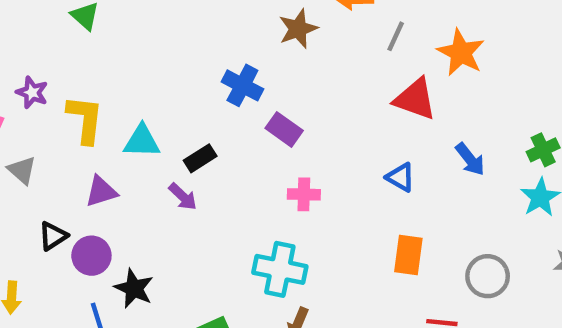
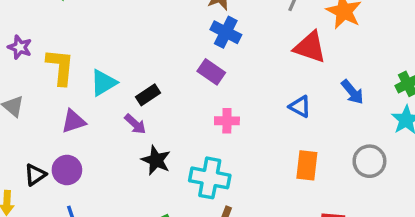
blue cross: (242, 85) -> (226, 32), moved
cyan triangle: (142, 141) -> (104, 83), turned -32
black triangle: (53, 236) -> (35, 175), moved
gray circle: (488, 276) -> (369, 161), moved
black star: (134, 288) -> (156, 160), moved

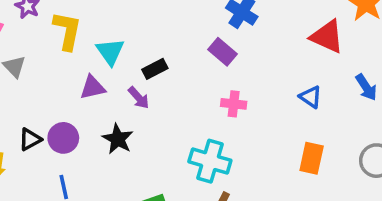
cyan triangle: (104, 83) -> (110, 52), turned -40
purple triangle: (73, 121) -> (93, 87), moved
black star: (156, 160) -> (118, 139), moved

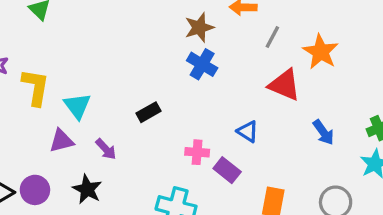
purple rectangle: (223, 52) -> (227, 170), moved
black rectangle: (155, 69) -> (149, 112), moved
blue triangle: (311, 97) -> (248, 131), moved

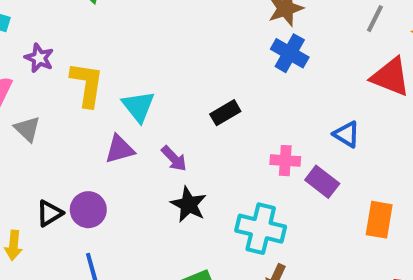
black star: (87, 189) -> (189, 204), moved

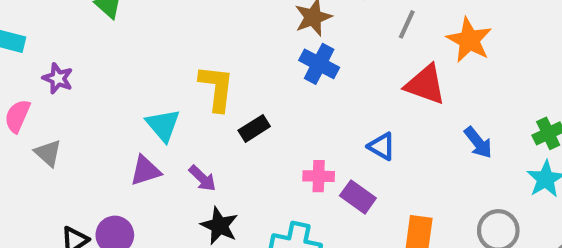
yellow L-shape: (87, 84) -> (217, 88), moved

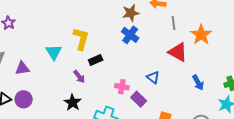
gray line: (407, 24) -> (173, 23), turned -40
purple triangle: (145, 171) -> (22, 68), moved
purple arrow: (202, 178) -> (79, 77), moved

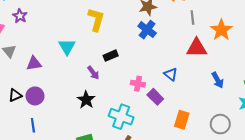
yellow L-shape: (81, 39) -> (96, 20), moved
red triangle: (178, 52) -> (197, 48), turned -30

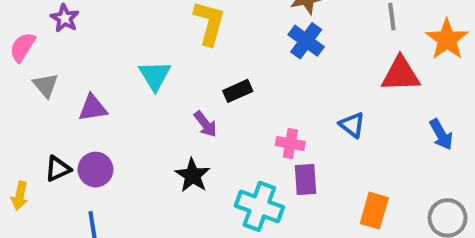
purple rectangle: (155, 97) -> (305, 179), moved, turned 42

